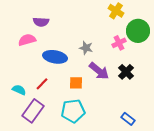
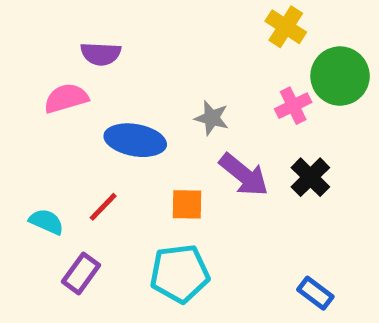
purple rectangle: (33, 111) -> (81, 273), size x0.7

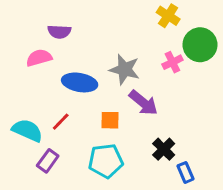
gray star: (212, 118) -> (125, 69), size x1.5
black cross: (310, 177) -> (164, 149), moved
cyan semicircle: (46, 222) -> (27, 130), size x1.5
blue rectangle: (315, 293) -> (185, 172), turned 30

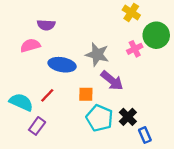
cyan pentagon: (106, 161) -> (99, 118), moved, turned 30

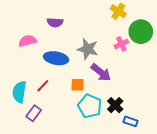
purple semicircle: (46, 25) -> (55, 22), moved
cyan semicircle: (21, 102) -> (19, 92), turned -105
blue rectangle: (145, 135) -> (131, 121), turned -48

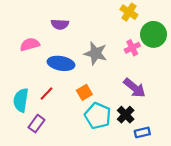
purple arrow: (101, 72) -> (135, 88), moved
orange square: (77, 85) -> (84, 92), turned -32
blue rectangle: (131, 121) -> (142, 132), turned -32

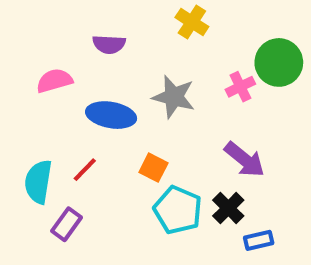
yellow cross: (129, 12) -> (192, 22), moved
orange square: (84, 92) -> (153, 168), turned -32

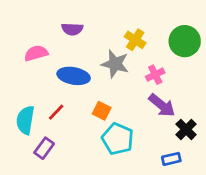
yellow cross: (192, 22) -> (135, 40), moved
pink cross: (240, 87) -> (155, 75), moved
black cross: (228, 208) -> (186, 129), moved

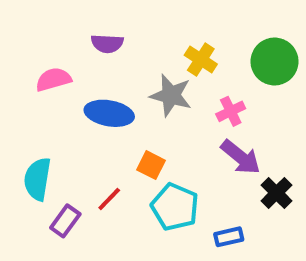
red line: (56, 112) -> (109, 199), moved
blue rectangle: (171, 159) -> (229, 237), moved

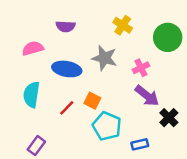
yellow cross: (201, 60) -> (123, 25), moved
cyan semicircle: (37, 179) -> (31, 95), moved
red line: (109, 199) -> (67, 108), moved
purple rectangle: (65, 221) -> (36, 146), moved

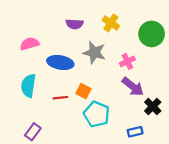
purple semicircle: (66, 26) -> (75, 24), moved
red line: (67, 108) -> (60, 98), turned 40
blue rectangle: (140, 144) -> (135, 132), moved

